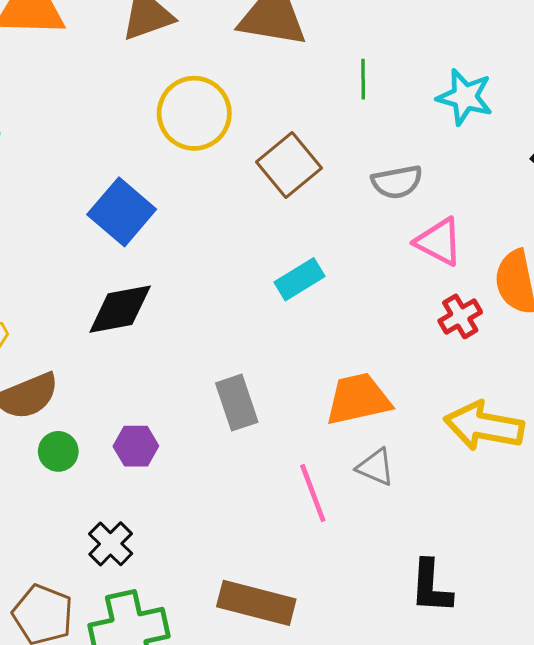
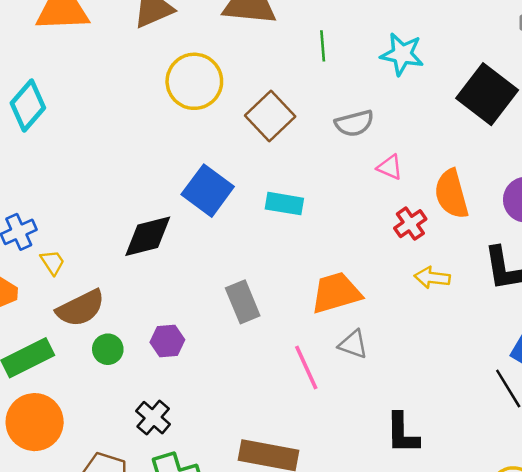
blue square: (122, 212) -> (208, 191), moved
pink triangle: (439, 242) -> (390, 167), size x0.7
cyan rectangle: (299, 279) -> (284, 204), turned 45
yellow arrow: (484, 426) -> (432, 278), moved, size x0.6

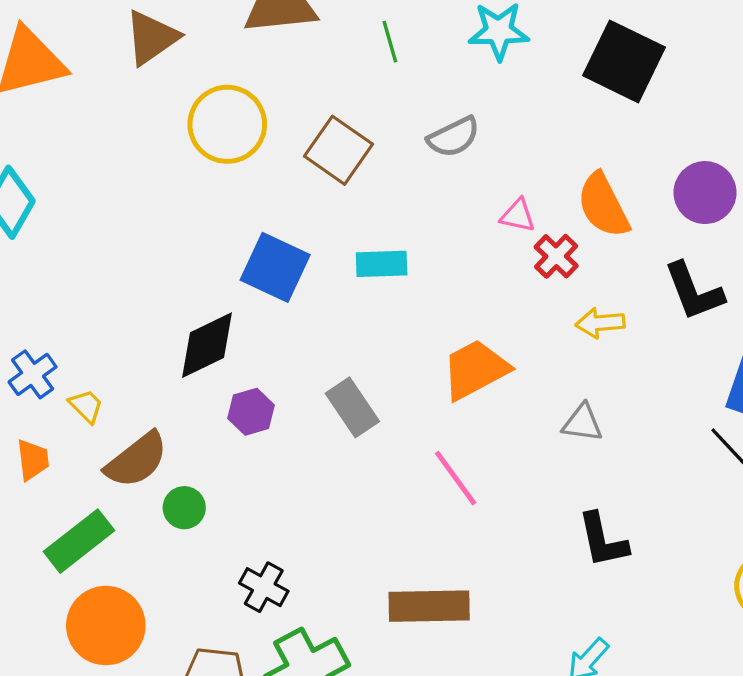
pink triangle: (390, 167) -> (518, 216), moved
purple hexagon: (167, 341) -> (251, 412), moved
gray triangle: (353, 344) -> (582, 423), moved

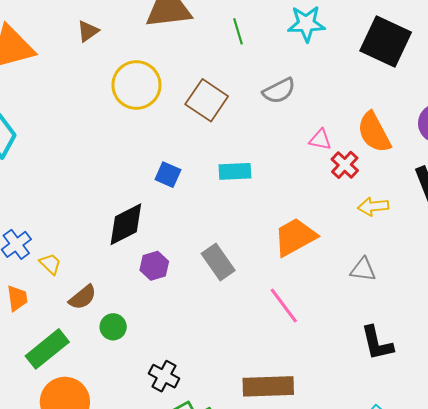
brown triangle: (152, 38) -> (88, 31), size x0.6
blue square: (275, 267) -> (168, 175), size x0.6
brown semicircle: (137, 460) -> (83, 297), size x0.7

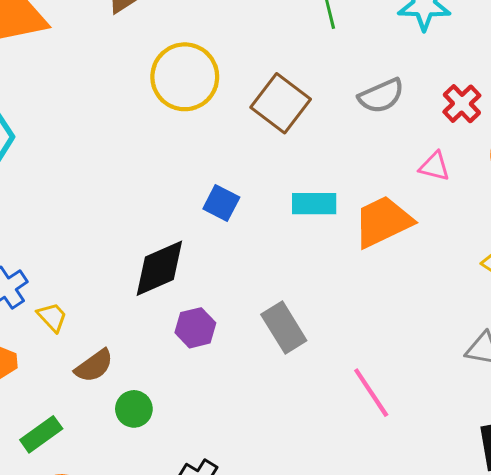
red cross: (345, 165) -> (462, 104), moved
orange trapezoid: (295, 237) -> (383, 222), moved
green rectangle: (47, 349) -> (41, 434), size x0.7

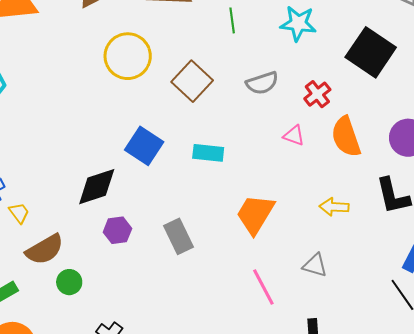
blue square: (221, 203) -> (144, 146), size x1.5
orange trapezoid: (383, 222) -> (255, 214), moved, turned -39
brown semicircle: (94, 366) -> (45, 249), size x1.4
pink line: (371, 393) -> (263, 287), moved

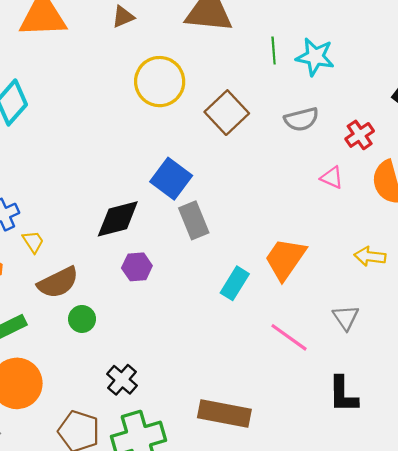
cyan star: (298, 23) -> (315, 57), moved
cyan rectangle: (208, 153) -> (235, 283), moved, turned -68
gray rectangle: (179, 236) -> (194, 220), moved
gray triangle: (315, 265) -> (346, 317), turned 36
pink line: (263, 287) -> (289, 337), turned -30

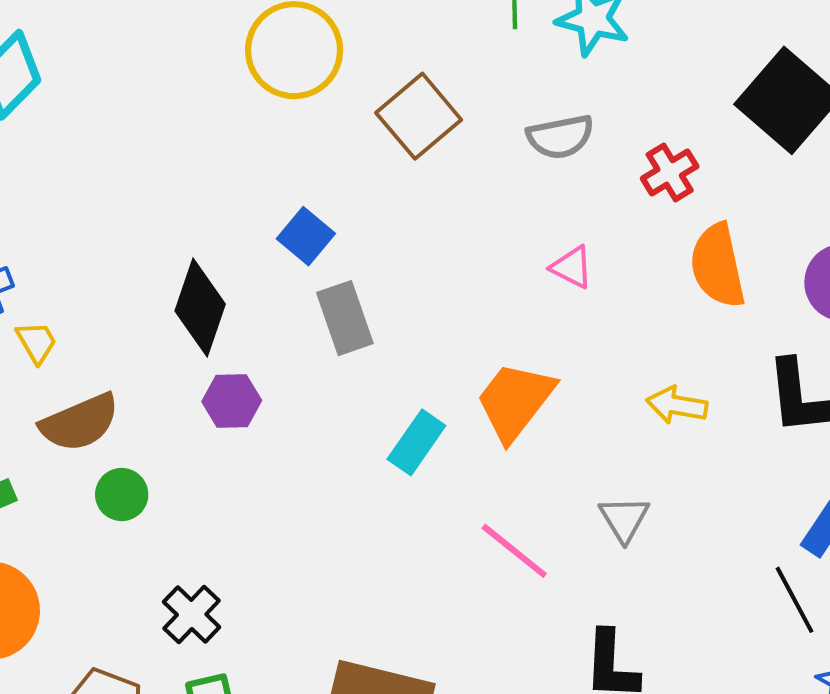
pink triangle: (332, 178) -> (572, 267), moved
blue square: (171, 179) -> (306, 236), size x0.7
black diamond: (118, 219) -> (200, 307), turned -60

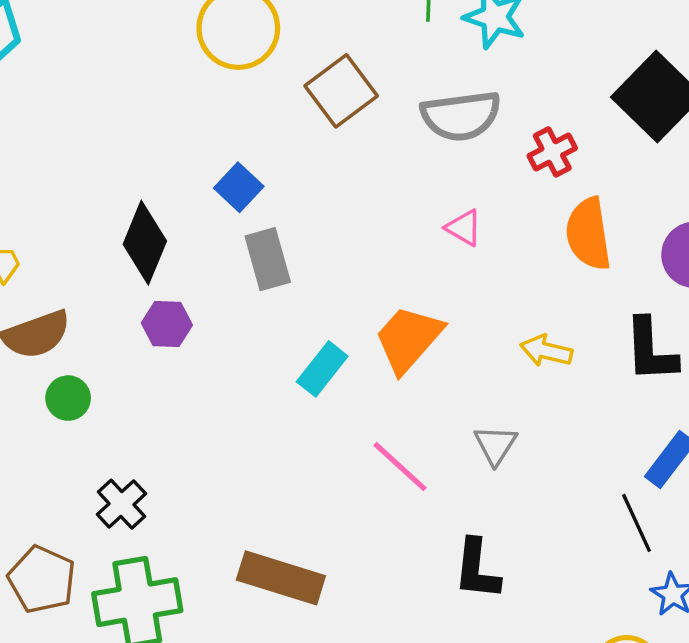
gray semicircle: (560, 137) -> (461, 116), size x1.4

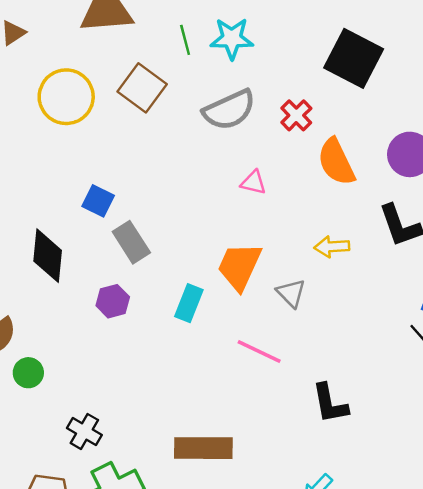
brown square: (341, 91) -> (142, 88), moved
purple hexagon: (167, 324) -> (113, 301), moved
gray triangle: (495, 445) -> (291, 293), moved

